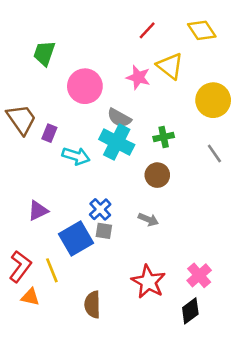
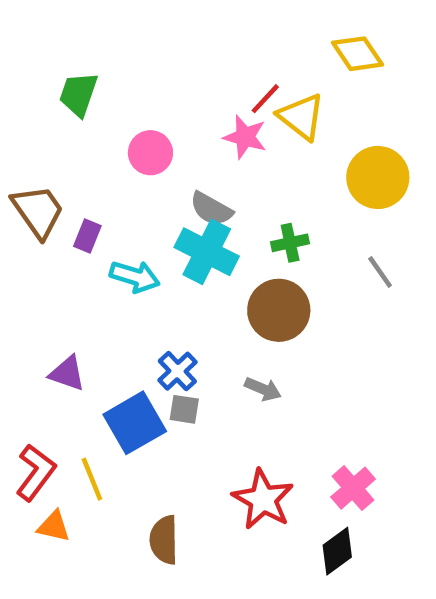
red line: (147, 30) -> (265, 99), moved
pink circle: (85, 86) -> (150, 153), size x0.7
brown circle: (157, 175) -> (279, 310), size x1.4
purple triangle: (38, 211) -> (67, 373), turned 45

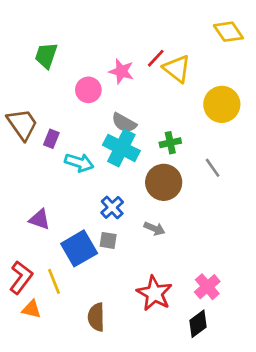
yellow diamond: (358, 54) -> (228, 32), moved
pink star: (245, 137) -> (121, 71), moved
gray line: (380, 272) -> (213, 168), moved
blue cross: (177, 371) -> (112, 207), moved

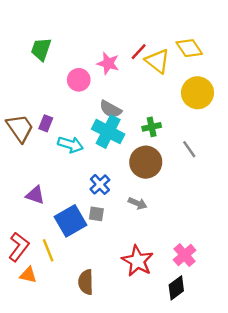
yellow diamond: (228, 32) -> (189, 48), moved
brown trapezoid: (22, 124) -> (20, 128), moved

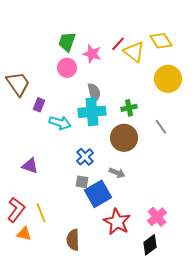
green trapezoid: (41, 49) -> (67, 42), moved
gray semicircle: (110, 109) -> (94, 93), turned -132
brown trapezoid: (20, 128) -> (18, 84), moved
cyan cross: (108, 132) -> (92, 112), turned -32
blue square: (70, 221) -> (98, 194), moved

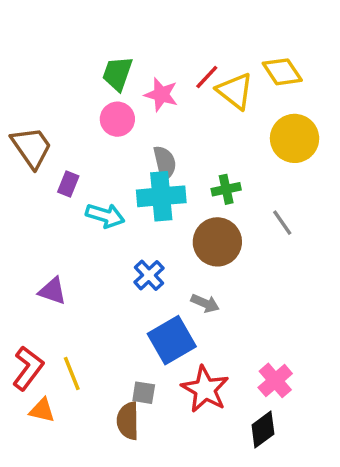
gray square: (82, 182) -> (144, 393), moved

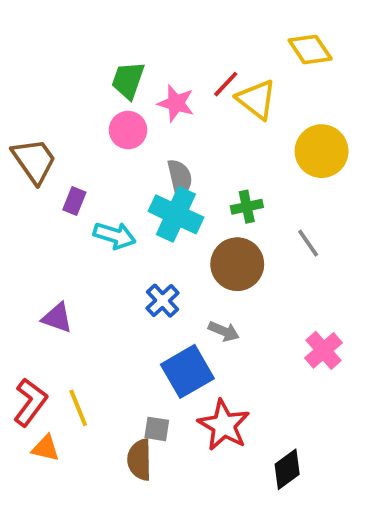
yellow diamond: (282, 72) -> (310, 50), moved
cyan cross: (161, 196) -> (176, 214), turned 30
pink cross: (275, 380) -> (323, 350), moved

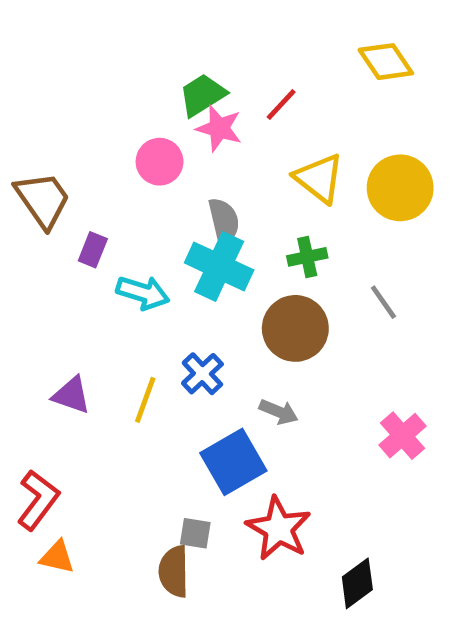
green trapezoid: (128, 80) -> (202, 95), moved, turned 39
yellow triangle: (256, 99) -> (319, 178), moved
yellow line: (78, 408) -> (145, 400), moved, turned 42

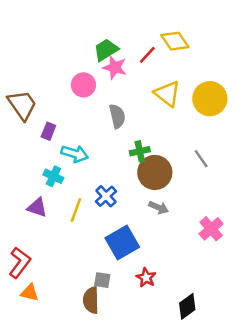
yellow diamond: (386, 62) -> (175, 41), moved
green cross: (307, 257) -> (140, 151), moved
cyan cross: (219, 266) -> (53, 176), moved, size x0.6
gray arrow: (279, 412) -> (159, 208), moved
red star: (279, 529) -> (146, 278), size x0.6

